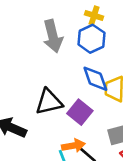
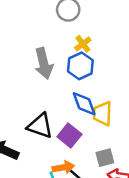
yellow cross: (94, 16) -> (83, 44), turned 35
black triangle: (49, 102) -> (40, 126), turned 32

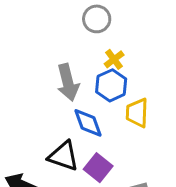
blue diamond: (84, 104) -> (88, 123), moved
yellow trapezoid: (102, 114) -> (137, 113), moved

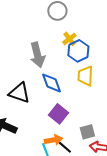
blue hexagon: (111, 85) -> (78, 51), moved
black triangle: (63, 156) -> (19, 93), moved

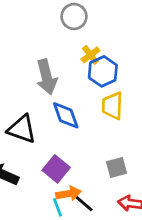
purple square: (58, 114) -> (56, 169), moved
gray square: (87, 132) -> (117, 168), moved

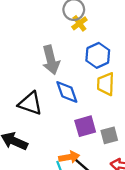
yellow cross: (90, 55) -> (79, 23), moved
purple square: (56, 169) -> (85, 126), moved, turned 35

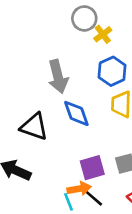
yellow cross: (79, 23) -> (103, 34), moved
purple square: (85, 126) -> (92, 168), moved

